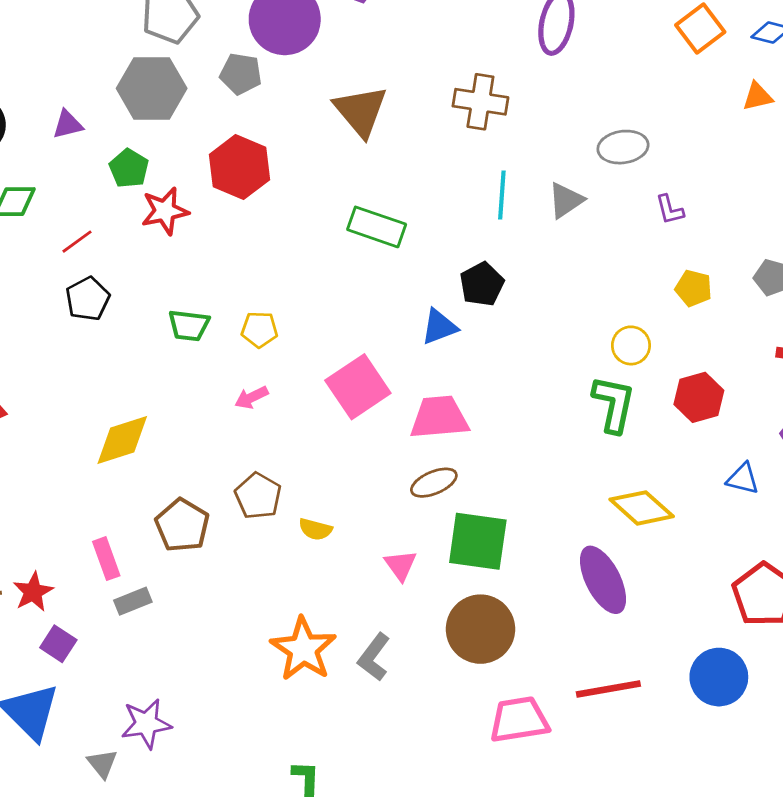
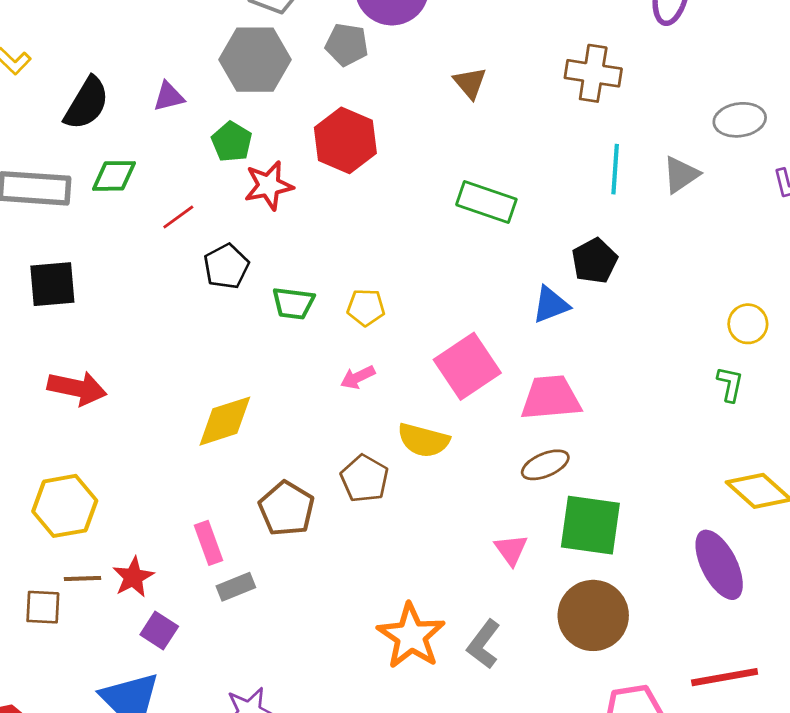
brown triangle: (361, 111) -> (470, 83), size x0.6
black pentagon: (88, 299) -> (226, 266), moved
green L-shape: (614, 404) -> (730, 384), size x0.6
yellow semicircle: (315, 529) -> (423, 440), moved, size x1.5

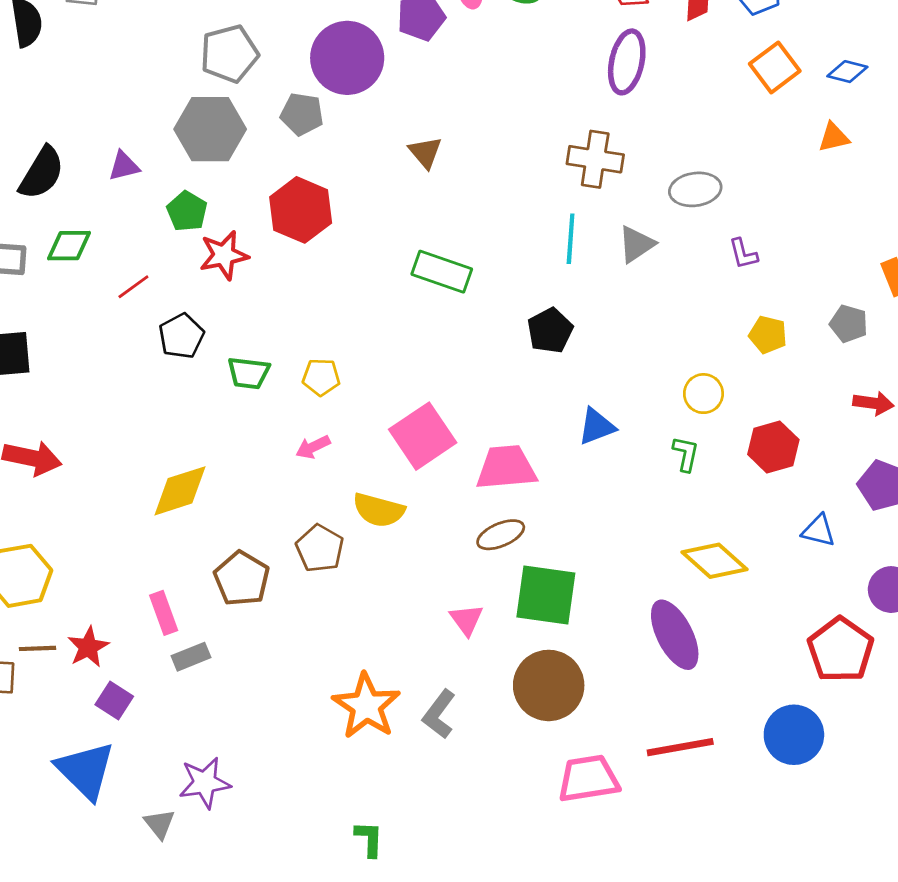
brown cross: (593, 73) -> (595, 159), moved
blue triangle: (551, 305) -> (597, 426), moved

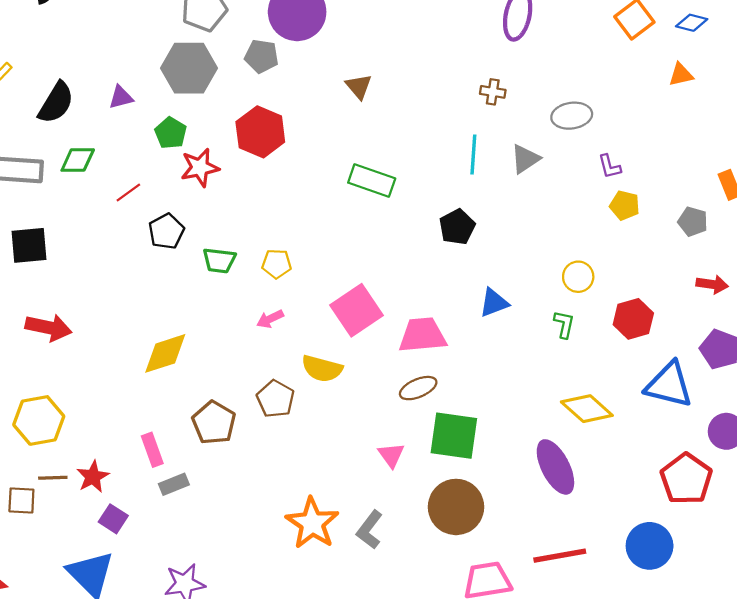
brown cross: (595, 159) -> (493, 92), size x0.6
yellow pentagon: (768, 335) -> (625, 205), moved
blue triangle: (819, 531) -> (669, 385), size x1.8

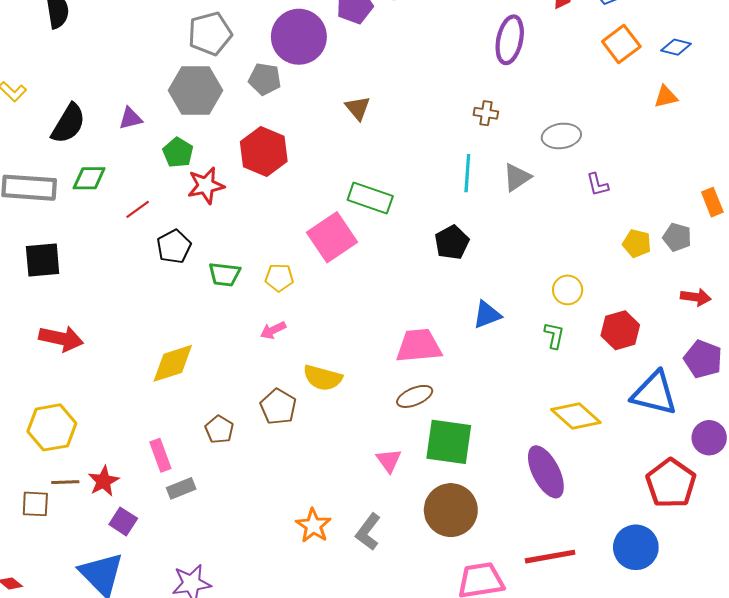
yellow pentagon: (625, 205) -> (637, 243), moved
pink square: (357, 310) -> (332, 237), moved
brown pentagon: (214, 423) -> (219, 429), size x0.7
orange star: (312, 523) -> (313, 526), size x0.7

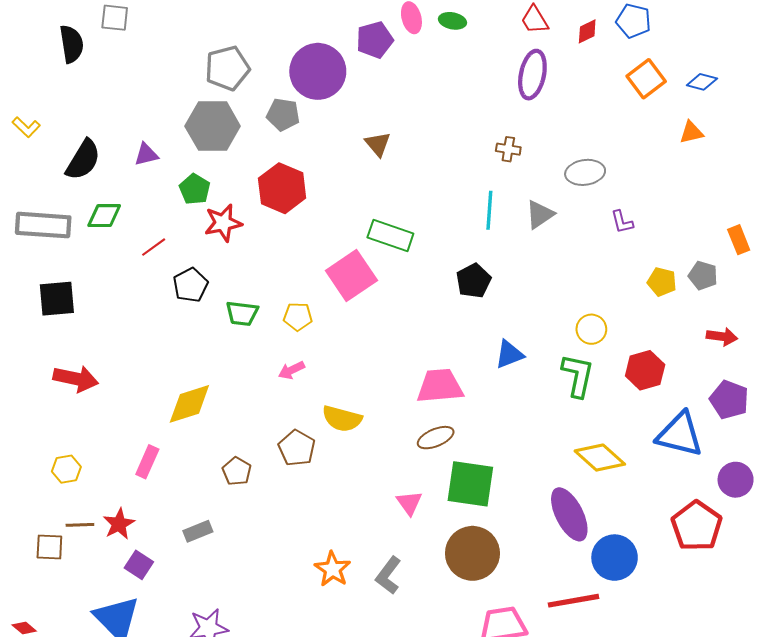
green L-shape: (554, 335) -> (578, 375), size x1.6
yellow hexagon: (52, 427) -> (66, 469), size x0.6
pink rectangle: (160, 455) -> (147, 462), moved, turned 44
blue circle: (636, 547) -> (615, 558), moved

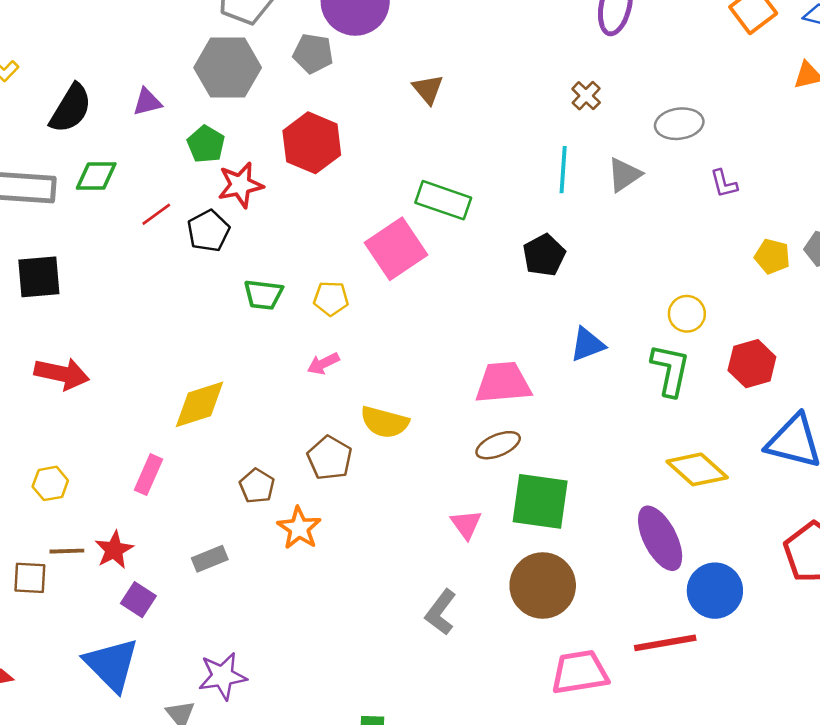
brown cross: (508, 149) -> (586, 96), turned 35
black pentagon: (190, 285) -> (208, 231), moved
orange star: (333, 569) -> (299, 528), moved

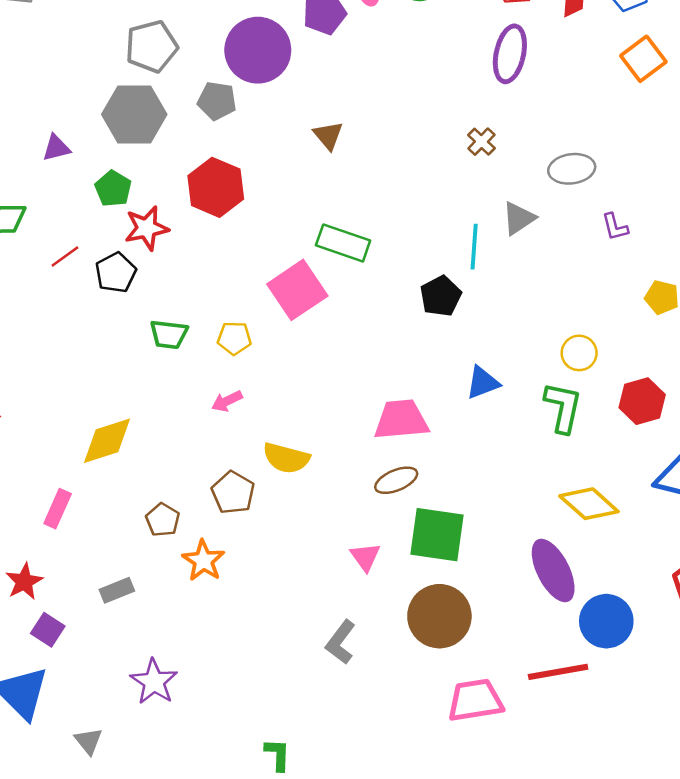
cyan line: (563, 170) -> (474, 247), moved
purple star: (223, 676) -> (154, 682), moved, turned -30

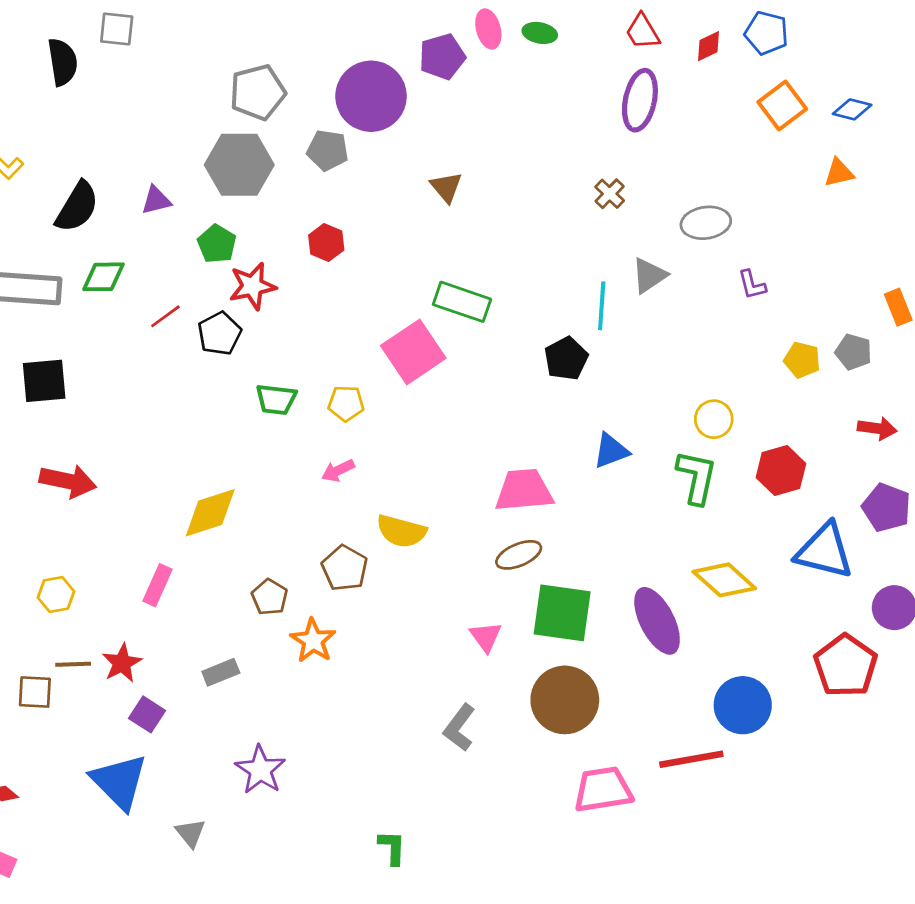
red hexagon: (216, 187) -> (326, 243), size x0.6
purple ellipse: (553, 570) -> (657, 621), moved

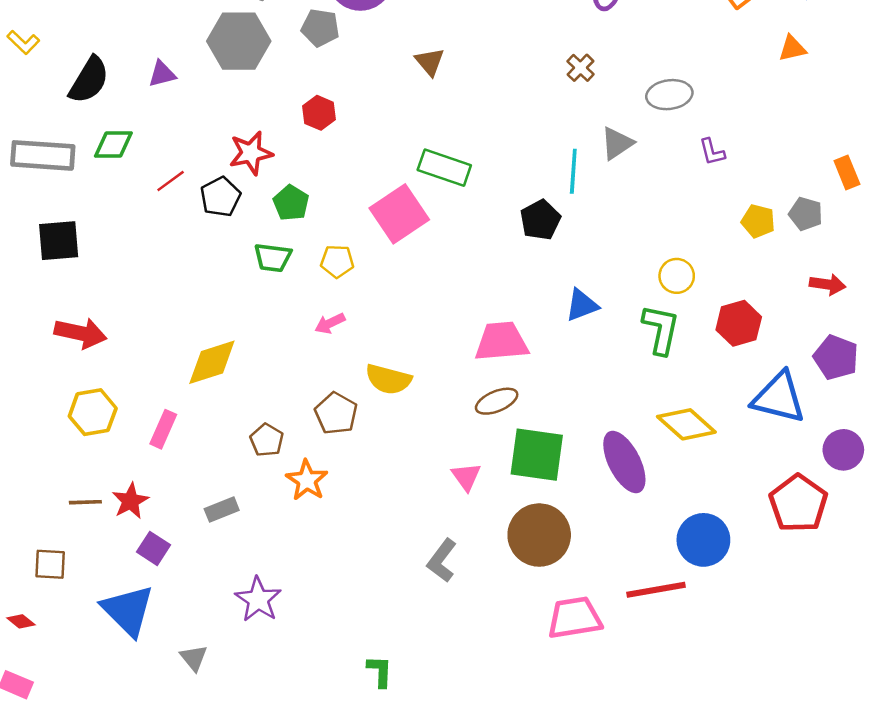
green pentagon: (217, 244) -> (291, 203), moved
yellow hexagon: (56, 594) -> (93, 412), moved, size x1.4
brown square: (35, 692) -> (50, 564), moved

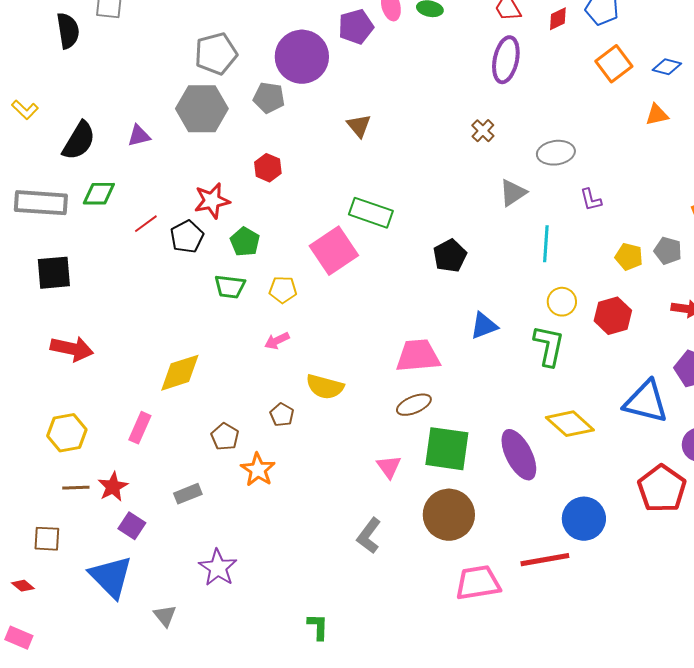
cyan line: (573, 171) -> (546, 244), moved
red hexagon: (739, 323) -> (613, 316), moved
yellow hexagon: (93, 412) -> (67, 433), moved
brown pentagon: (336, 413) -> (282, 415), size x0.7

